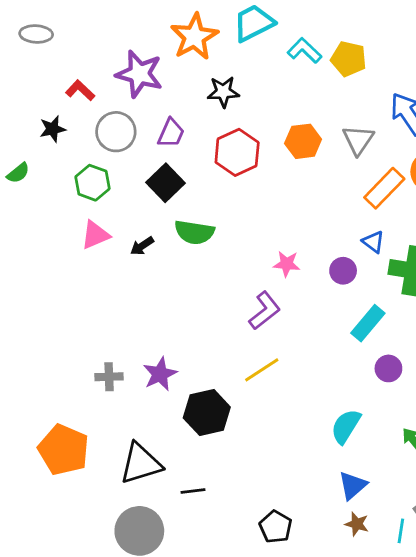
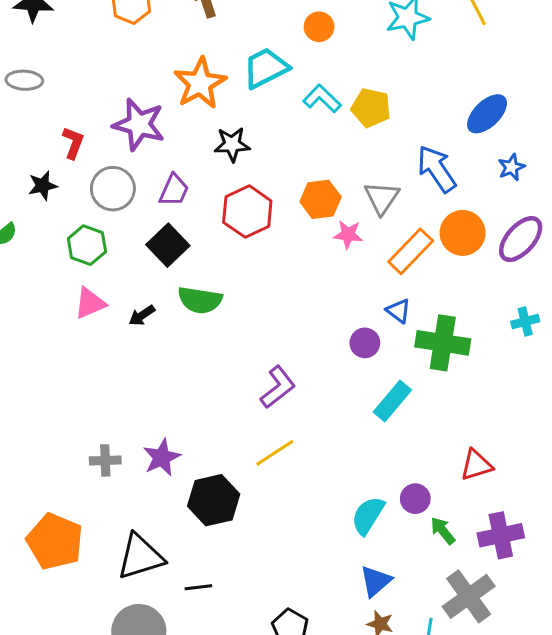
red L-shape: (80, 90) -> (73, 143), turned 68
pink star: (287, 264) -> (348, 234), moved
purple circle: (388, 368) -> (415, 499), moved

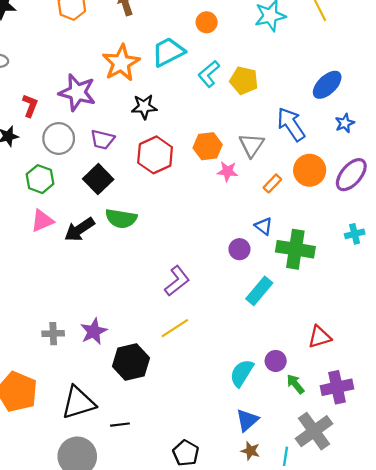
cyan L-shape: (322, 99) -> (209, 74), turned -84
purple trapezoid: (174, 190) -> (102, 140), turned 80
orange rectangle: (411, 251) -> (272, 183), size x0.6
black arrow: (142, 315) -> (79, 229), size x1.6

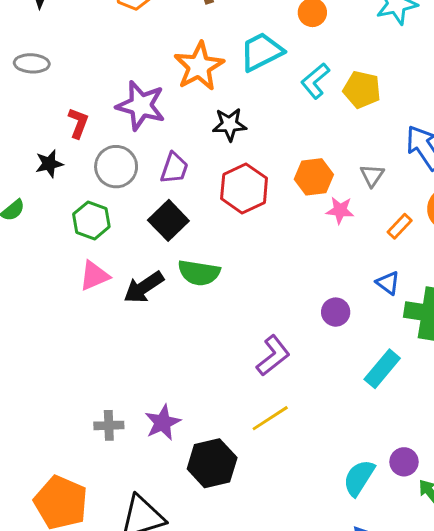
purple trapezoid: (102, 140) -> (174, 168), turned -85
gray triangle: (252, 145) -> (372, 175), size x0.7
purple circle: (239, 249) -> (336, 312), moved

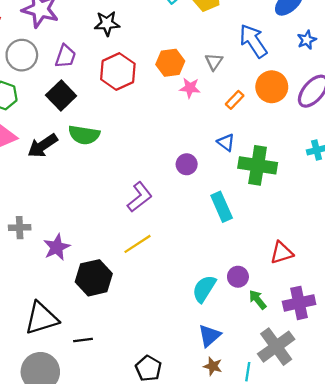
cyan rectangle: (382, 369) -> (222, 207), turned -64
gray cross: (109, 425) -> (20, 228), moved

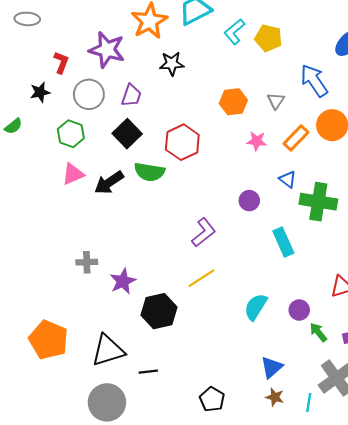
red hexagon: (118, 71) -> (182, 142), moved
pink star: (190, 88) -> (257, 141), moved
orange rectangle: (235, 100) -> (296, 138), size x1.4
cyan semicircle: (204, 289) -> (256, 307), moved

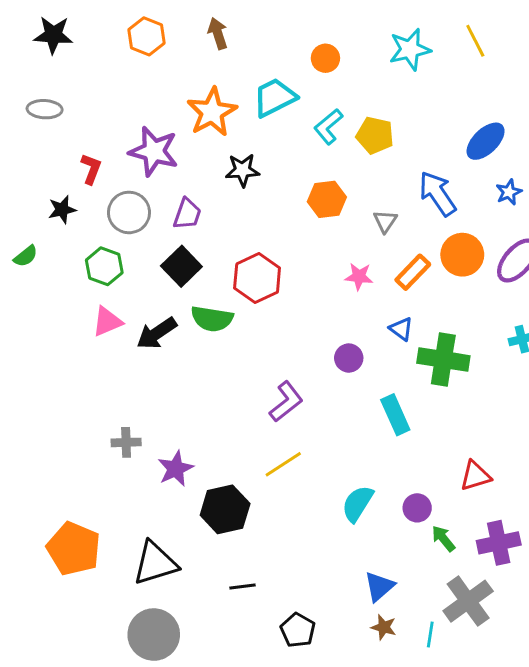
orange hexagon: (233, 102) -> (327, 199), moved
black line: (148, 372) -> (243, 586), moved

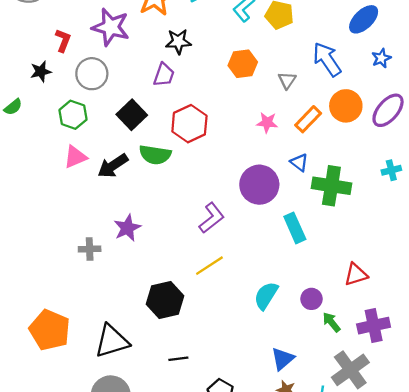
purple trapezoid: (187, 214) -> (164, 75), moved
purple circle: (349, 358) -> (259, 185), size x1.8
purple star: (176, 469) -> (127, 228), moved

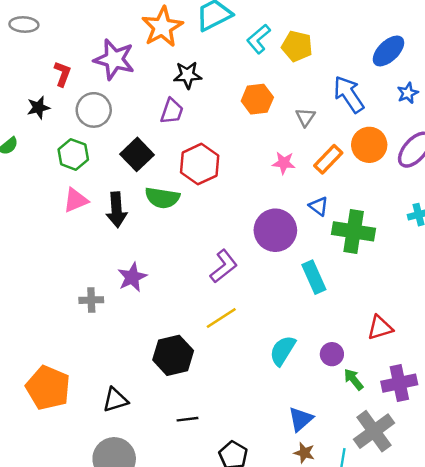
black arrow: (113, 166) -> (117, 210), turned -60
black triangle: (112, 341) -> (115, 400), size x0.7

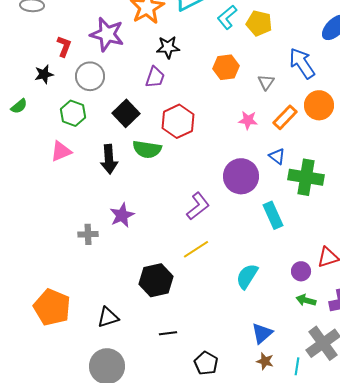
pink triangle: (76, 200) -> (61, 151), moved
purple circle: (332, 354) -> (301, 271), moved
green arrow: (354, 379) -> (306, 300), turned -36

